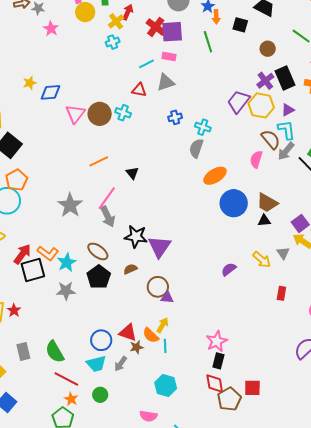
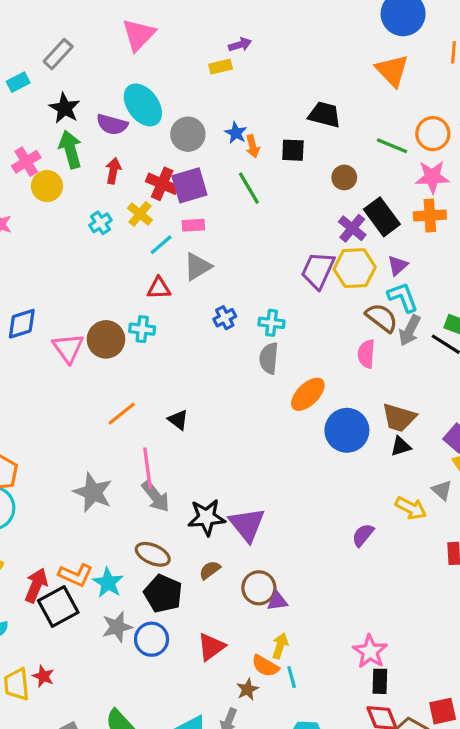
yellow cross: (116, 21) -> (140, 214), moved
pink line: (107, 198) -> (147, 468), turned -30
red triangle: (128, 333) -> (211, 647), moved, turned -42
blue circle: (101, 340) -> (152, 639), moved

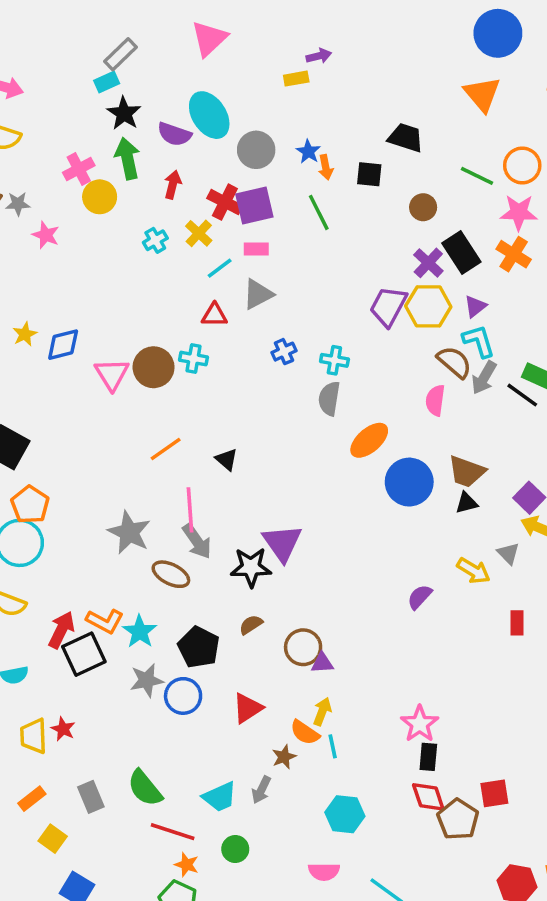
cyan rectangle: (18, 82) -> (107, 82), moved
orange cross: (430, 215) -> (514, 254), turned 32
purple triangle: (247, 524) -> (282, 543), moved
brown ellipse: (153, 554) -> (171, 574), moved

